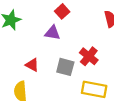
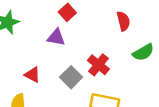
gray square: (65, 67) -> (71, 77), turned 30

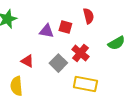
red square: (67, 12) -> (65, 27), moved, turned -32
red semicircle: (123, 21) -> (88, 16), moved

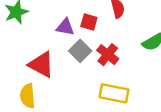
red triangle: (27, 61) -> (41, 65), size x1.6
gray square: (58, 63) -> (80, 51), moved

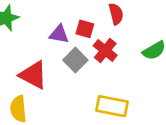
red cross: (108, 55) -> (105, 51), moved

